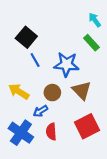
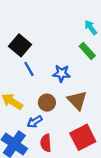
blue star: (66, 64) -> (62, 73), size x0.7

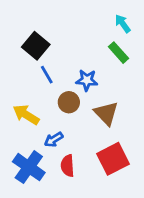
brown circle: (47, 103) -> (69, 102), moved

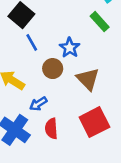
blue star: (87, 80) -> (70, 48), turned 30

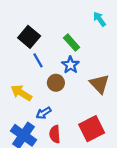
green rectangle: (100, 22) -> (72, 43), moved
brown triangle: (88, 79) -> (99, 84), moved

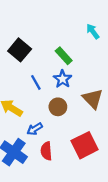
blue line: (38, 60) -> (36, 82), moved
brown circle: (56, 83) -> (58, 107), moved

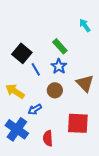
black square: (20, 50) -> (22, 53), moved
red square: (85, 145) -> (78, 123), turned 30
red semicircle: (46, 151) -> (48, 138), moved

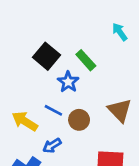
black square: (22, 53) -> (47, 56), moved
blue star: (59, 66) -> (68, 82), moved
blue line: (36, 69) -> (53, 110), moved, turned -32

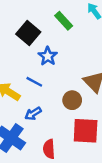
green rectangle: (86, 60) -> (64, 21), moved
brown circle: (79, 120) -> (72, 100), moved

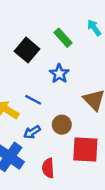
blue star: (48, 56) -> (59, 74), moved
brown circle: (72, 100) -> (62, 125), moved

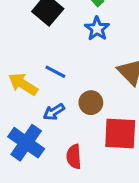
blue star: (59, 74) -> (97, 29), moved

